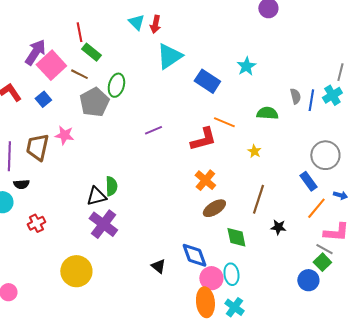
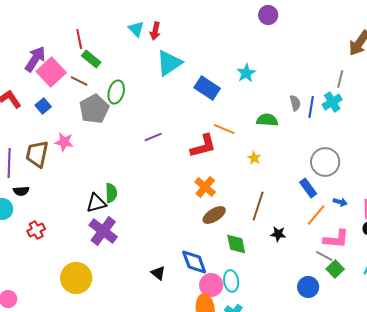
green square: (322, 262) -> (335, 269), moved

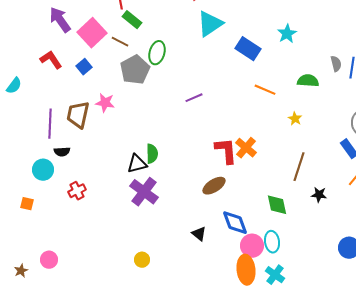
purple arrow: (35, 59) -> (60, 20), moved, turned -68
red L-shape: (203, 146) -> (226, 151), moved, turned -80
brown ellipse: (214, 215) -> (214, 186), moved
yellow circle: (76, 278) -> (142, 260), moved, size x0.5

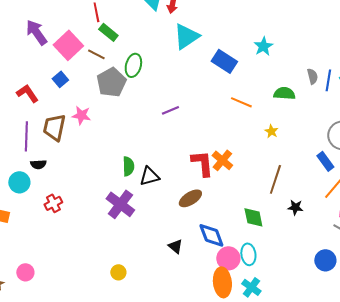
red L-shape: (51, 60) -> (27, 93), moved
black triangle: (137, 164) -> (149, 176), moved

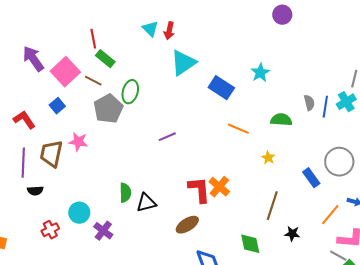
blue rectangle: (325, 161) -> (311, 178), moved
cyan circle: (19, 182) -> (79, 213), moved
purple cross: (120, 204) -> (103, 231), moved, size x0.7

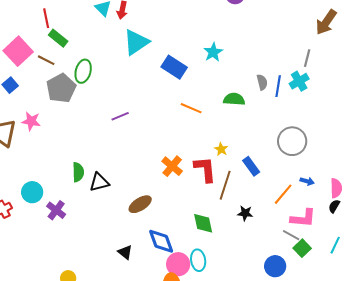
yellow star: (268, 158) -> (221, 149), moved
blue rectangle: (311, 178) -> (251, 166), moved
red L-shape: (199, 190) -> (205, 169), moved

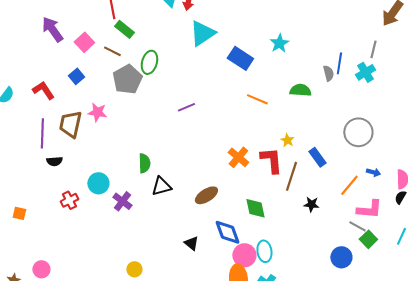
pink square: (18, 51) -> (84, 42), size x0.7
blue line: (278, 86) -> (339, 63), moved
black triangle: (99, 182) -> (161, 186), moved
green diamond: (203, 223) -> (255, 208), moved

